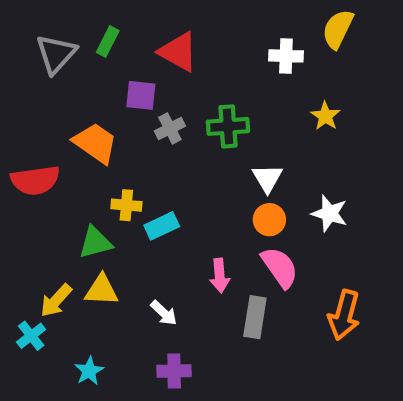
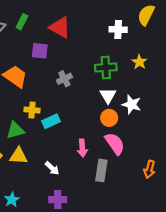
green cross: (228, 126) -> (106, 68), moved
gray cross: (170, 128) -> (64, 79), moved
white star: (330, 213) -> (132, 104), moved
orange arrow: (344, 315) -> (149, 169), size x0.7

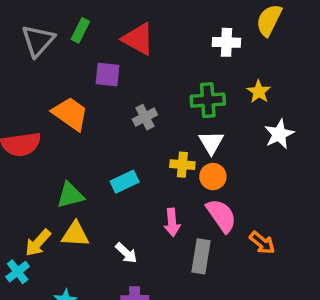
white star: (132, 104) -> (279, 134), moved, turned 30
yellow cross: (32, 110) -> (182, 165), moved
orange arrow: (149, 169) -> (262, 243), moved, turned -66

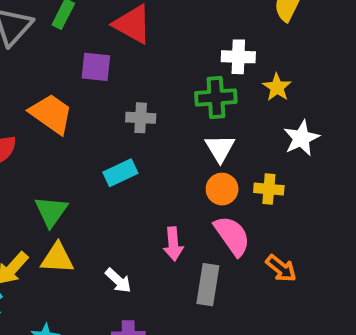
white cross: (226, 42) -> (238, 57), moved
gray cross: (145, 117) -> (141, 118), turned 30
yellow cross: (182, 165) -> (269, 189), moved
cyan rectangle: (125, 182) -> (120, 173), moved
green triangle: (70, 195) -> (51, 211), turned -40

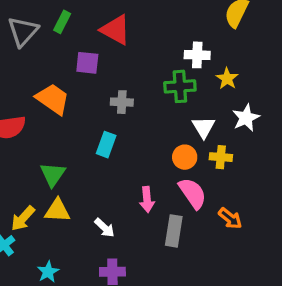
white triangle: (220, 148) -> (204, 127), moved
cyan rectangle: (120, 173) -> (106, 145), turned -45

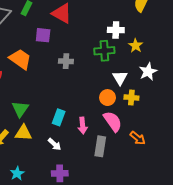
cyan rectangle: (106, 145) -> (59, 117), moved

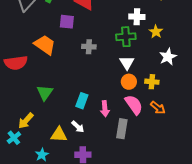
white triangle: (120, 78) -> (127, 63), moved
yellow triangle: (23, 133) -> (59, 135), moved
orange arrow: (138, 138) -> (158, 108), moved

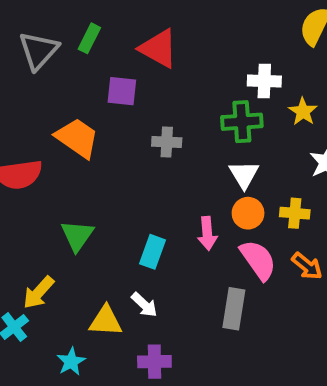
pink arrow: (105, 109) -> (207, 234), moved

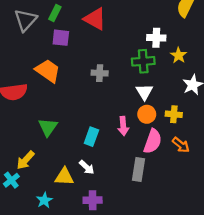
purple square: (122, 91) -> (61, 38), moved
pink semicircle: (258, 260) -> (153, 141), turned 55

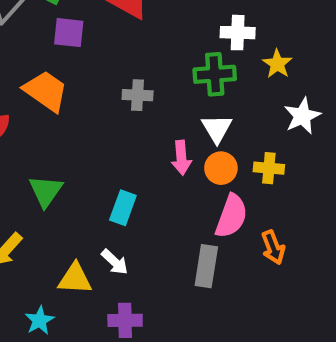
pink arrow: (123, 126) -> (181, 158), moved
orange arrow: (181, 145) -> (273, 247), moved, turned 30

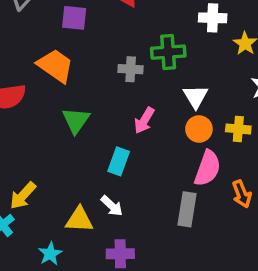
green cross: (215, 74) -> (168, 52), moved
pink arrow: (181, 158) -> (144, 120), moved, turned 36
green triangle: (46, 191) -> (76, 120), moved

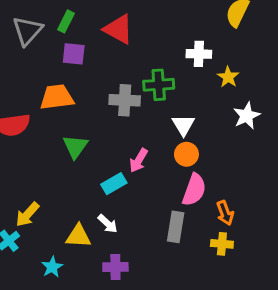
orange trapezoid: (55, 66) -> (57, 97), turned -42
gray cross: (131, 69) -> (125, 100), size x1.4
pink arrow: (144, 120) -> (139, 160), moved
yellow cross: (238, 129) -> (222, 244), moved
cyan rectangle: (119, 161) -> (114, 184), turned 40

